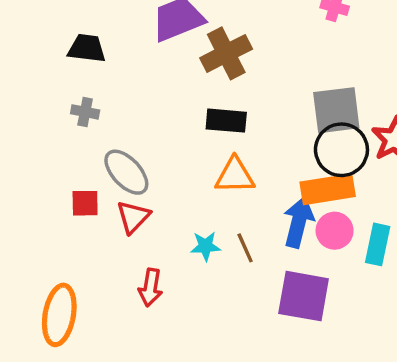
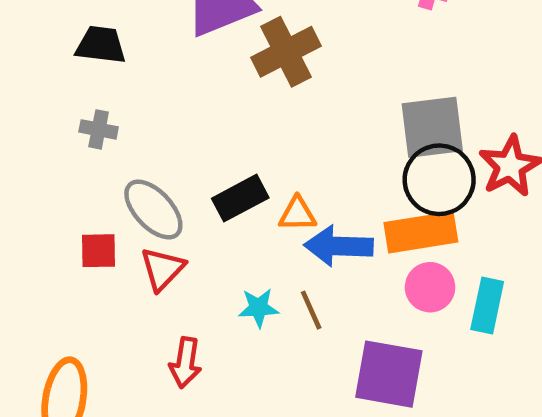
black rectangle: (226, 121) -> (240, 198), moved, turned -33
orange triangle: (235, 176) -> (297, 214), size x0.7
blue arrow: (298, 222) -> (339, 246), moved, turned -102

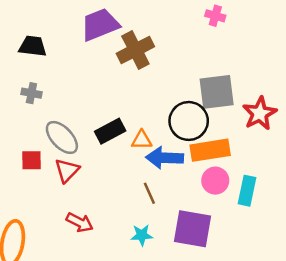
black circle: (439, 180) -> (189, 121), moved
cyan star: (259, 308) -> (142, 235), moved
red arrow: (185, 363) -> (80, 222), turned -72

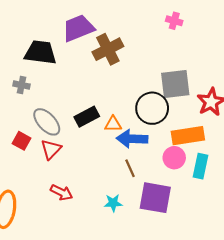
black trapezoid: (33, 46) -> (40, 52), moved, size x1.4
orange rectangle: (210, 150) -> (188, 136), moved
red square: (31, 160) -> (21, 141), turned 30
brown line: (149, 193) -> (130, 168), moved

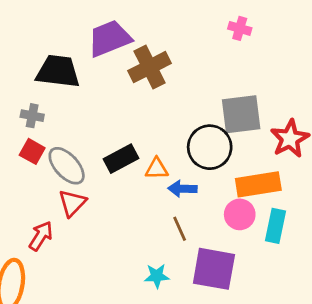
blue arrow: (132, 139) -> (182, 189), size x0.7
red square: (21, 141) -> (32, 151), moved
red arrow: (62, 192) -> (41, 236), moved, turned -85

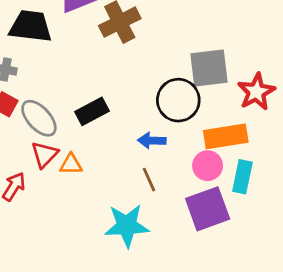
orange triangle: (157, 169) -> (71, 164), moved
purple square: (214, 269) -> (208, 209), moved, turned -30
cyan star: (157, 276) -> (127, 226), size x1.8

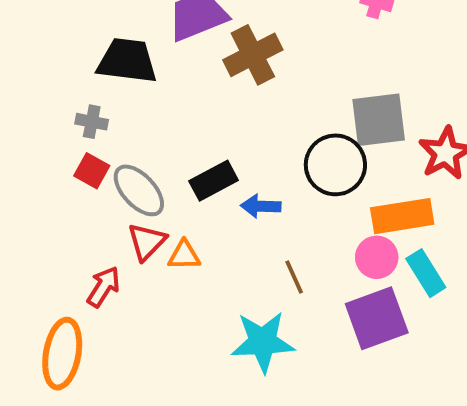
blue arrow: (152, 141) -> (261, 206), moved
cyan rectangle: (242, 177) -> (426, 273), turned -44

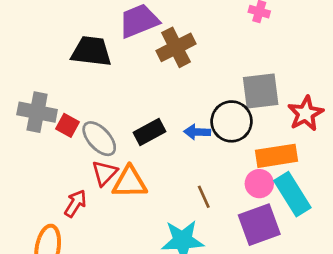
gray cross: (92, 122) -> (37, 112), moved, size x1.8
blue arrow: (261, 206) -> (197, 132), moved
orange triangle: (184, 255) -> (130, 182), size x1.6
cyan rectangle: (426, 273) -> (292, 194), size x1.4

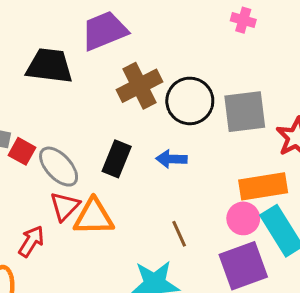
brown cross: (176, 47) -> (139, 86), moved
black circle: (232, 121) -> (190, 101), moved
black rectangle: (149, 132) -> (117, 159), turned -40

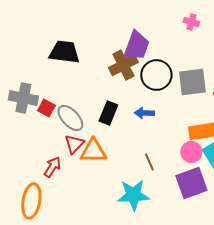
purple trapezoid: (104, 31) -> (136, 46), moved, turned 132

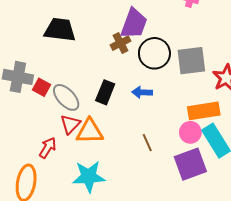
brown cross: (123, 65) -> (121, 43), size x0.7
cyan star: (133, 195) -> (89, 177), moved

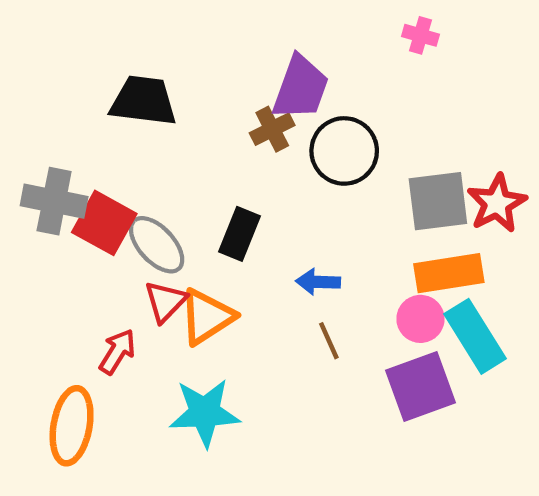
gray square: (191, 61) -> (438, 201), moved
red square: (41, 87) -> (104, 223), size x1.6
blue arrow: (142, 92) -> (318, 282), moved
orange triangle: (90, 131) -> (207, 317), turned -32

